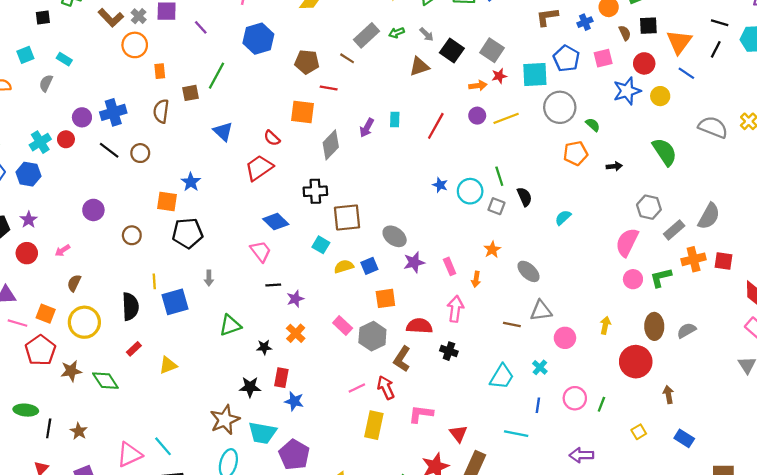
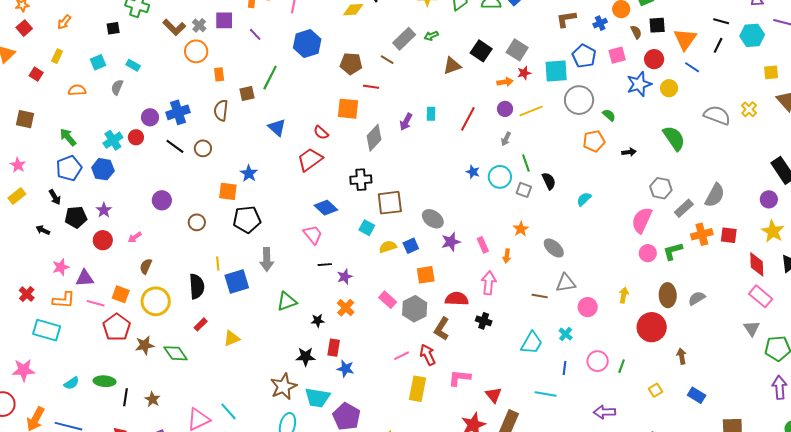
gray arrow: (427, 34) -> (506, 139), moved, turned 72
gray arrow: (209, 278) -> (267, 259), size x1.6

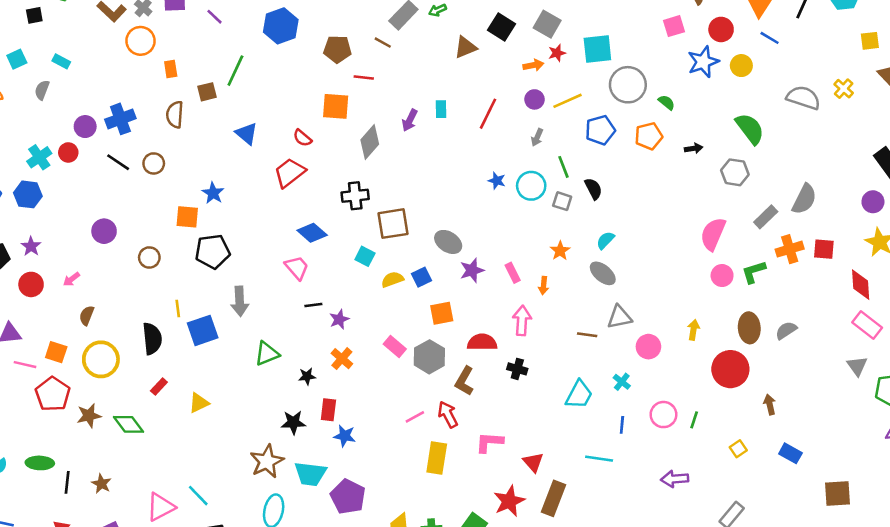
blue pentagon: (584, 56) -> (600, 130), moved, turned 30
gray hexagon: (661, 188) -> (735, 172), moved
cyan semicircle: (584, 199) -> (605, 240), moved

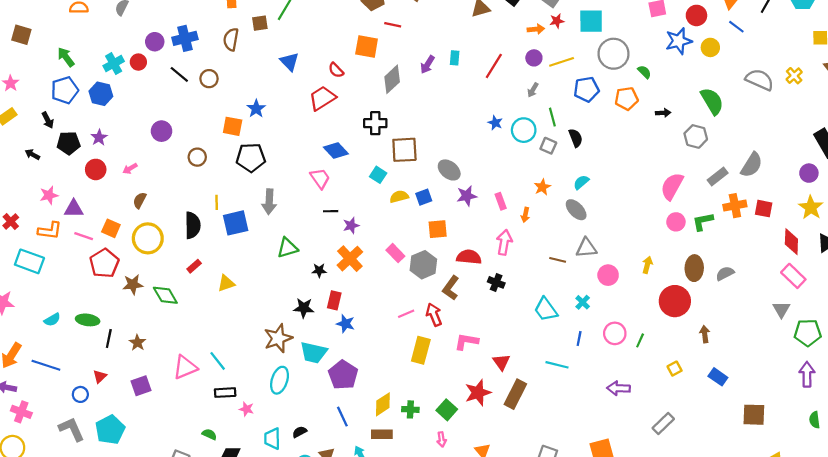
orange cross: (342, 359) -> (350, 259), size x1.4
cyan trapezoid: (579, 395) -> (546, 309), turned 110

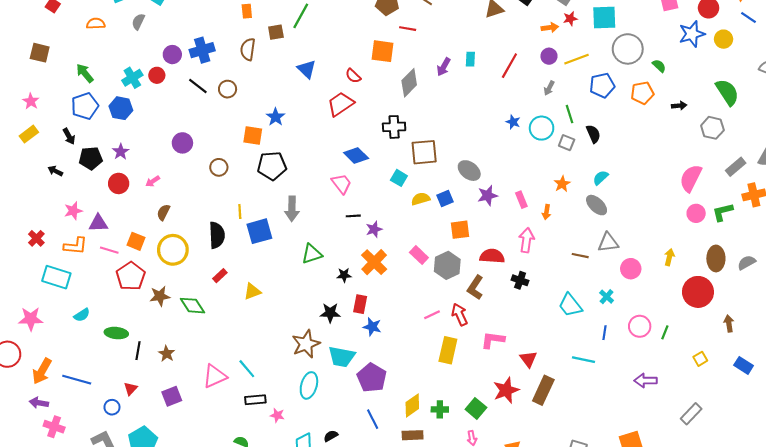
cyan semicircle: (52, 320) -> (82, 315), moved

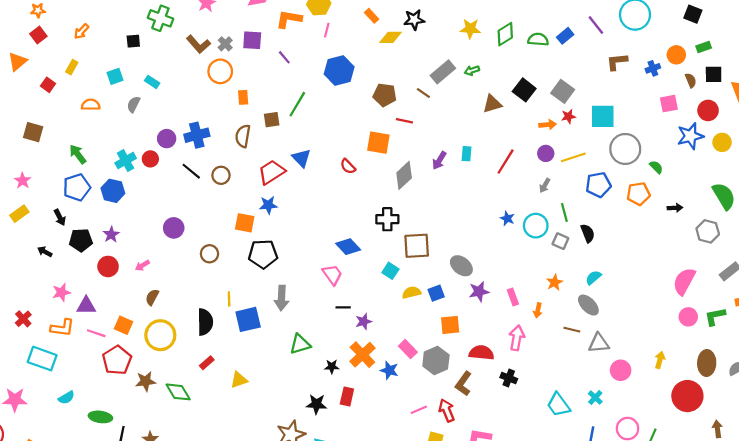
red trapezoid: (341, 104) -> (272, 172), moved
blue star: (276, 117) -> (268, 205), turned 30
brown line: (580, 256) -> (572, 330), moved
blue star: (372, 327) -> (389, 370), moved

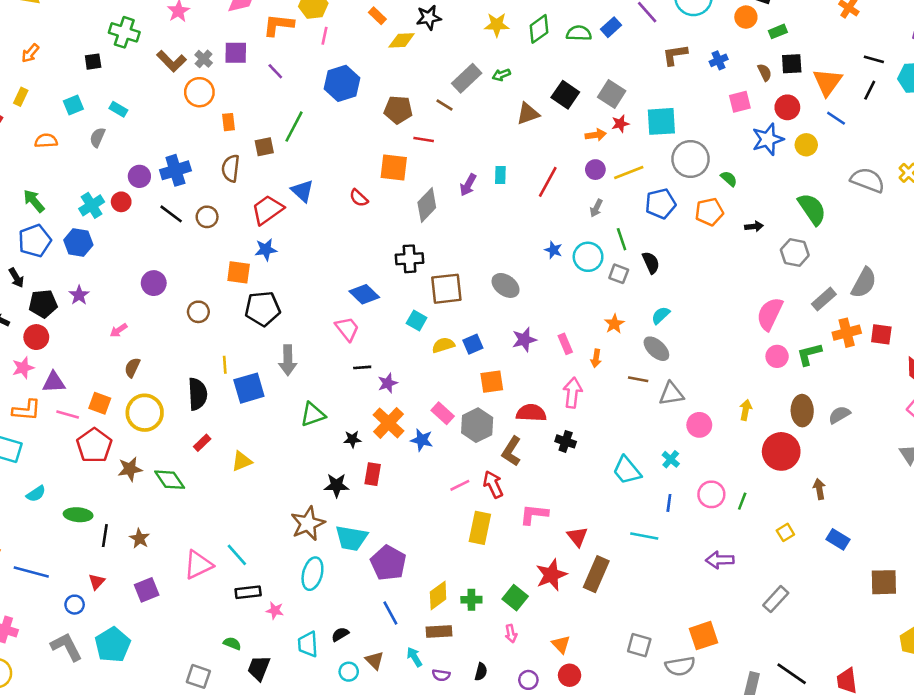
orange circle: (676, 55) -> (746, 17), moved
red circle: (108, 266) -> (36, 337), moved
gray ellipse: (461, 266) -> (506, 285), moved

